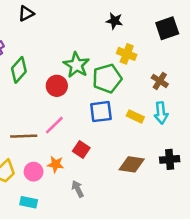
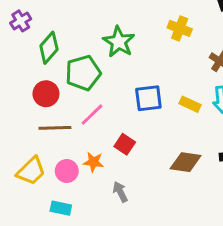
green pentagon: (107, 78) -> (83, 73), moved
red circle: (57, 86) -> (46, 94), moved

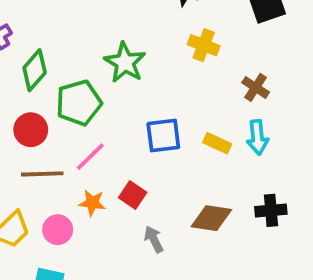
orange star: (93, 162) -> (92, 203), moved
gray arrow: (120, 192) -> (154, 239), moved

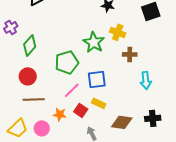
green star: (125, 62) -> (94, 42), moved
brown cross: (256, 87) -> (130, 54), moved, turned -32
green pentagon: (79, 103) -> (67, 62), moved
yellow rectangle: (217, 143) -> (99, 103), moved
pink line: (90, 157) -> (72, 90), moved

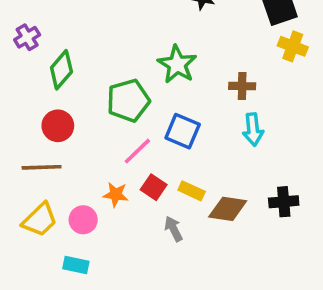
yellow cross: (118, 32) -> (293, 46), moved
blue square: (97, 79) -> (183, 131), turned 30
cyan arrow: (146, 80) -> (253, 129), moved
brown line: (34, 99) -> (42, 167), moved
yellow rectangle: (99, 103) -> (192, 191), moved

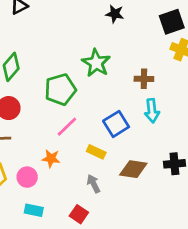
blue square: (183, 131) -> (116, 124), moved, turned 35
red square: (154, 187) -> (79, 214), moved
yellow rectangle: (192, 191) -> (96, 152), moved
cyan rectangle: (76, 265) -> (34, 210), moved

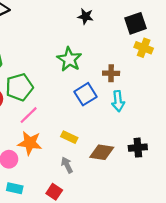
green pentagon: (60, 89) -> (19, 87), moved
blue square: (116, 124) -> (86, 94), moved
pink line: (67, 127) -> (29, 115), moved
orange star: (51, 158) -> (30, 143), size x1.5

